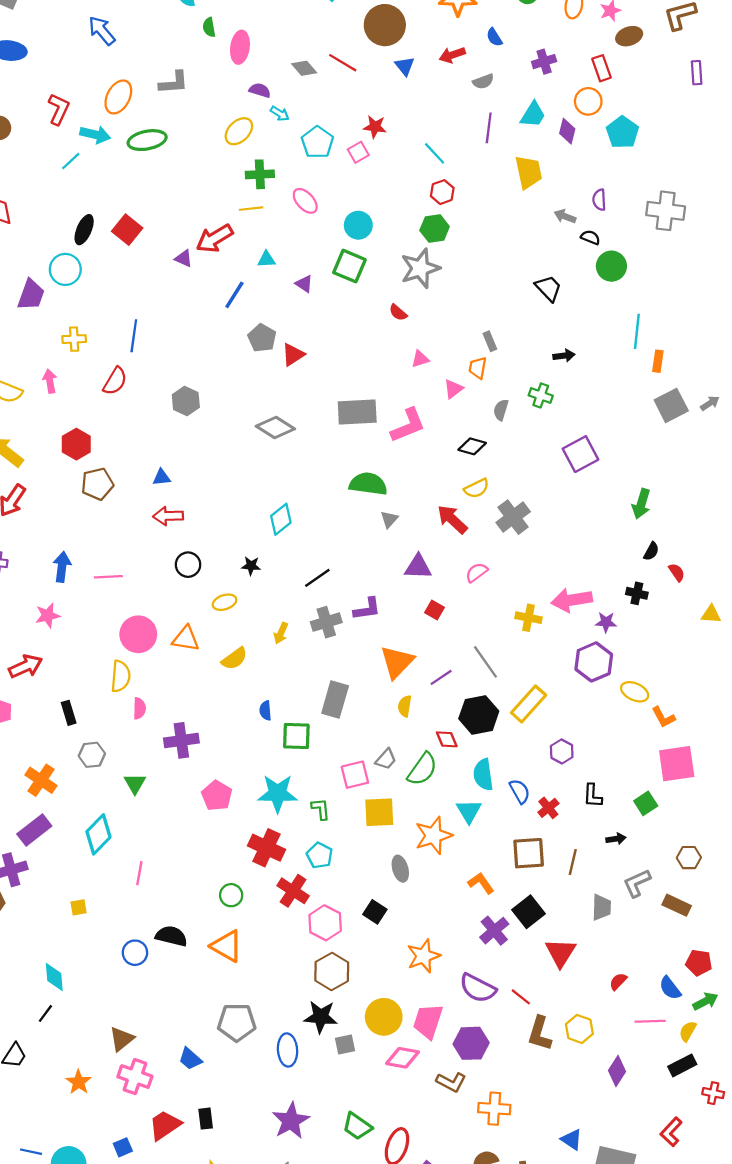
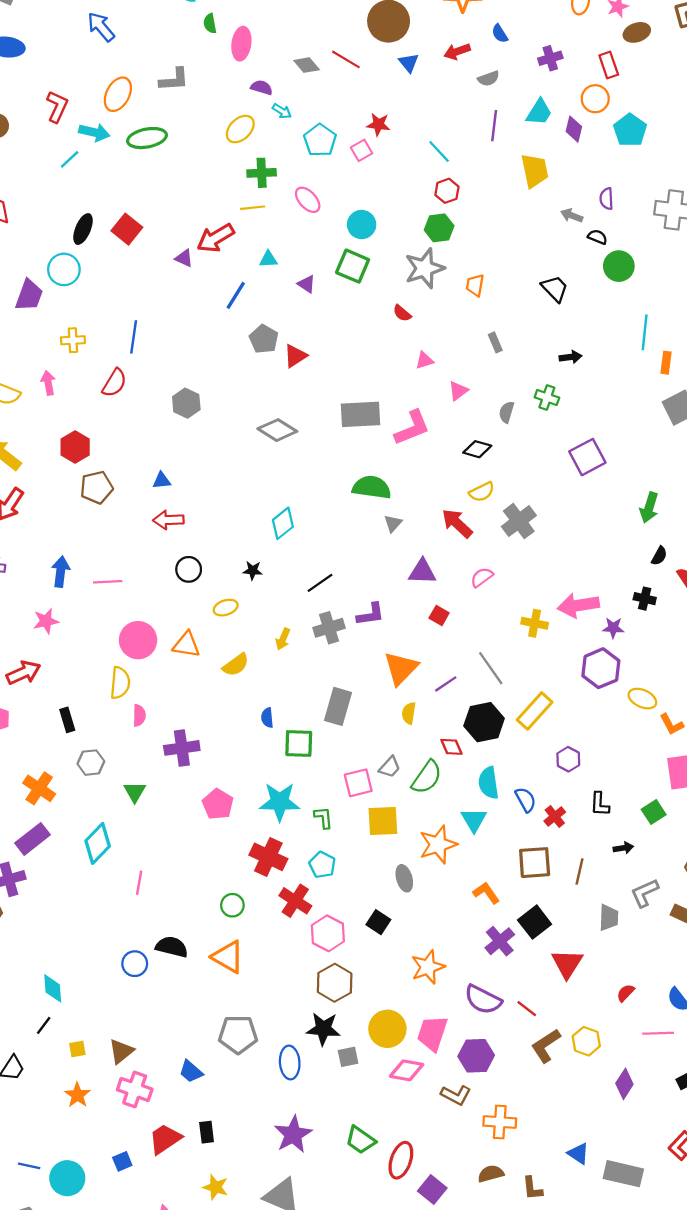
orange trapezoid: (478, 368) -> (475, 285), moved
yellow square: (79, 907) -> (77, 1049), moved
brown L-shape: (540, 1033) -> (546, 1046), turned 40

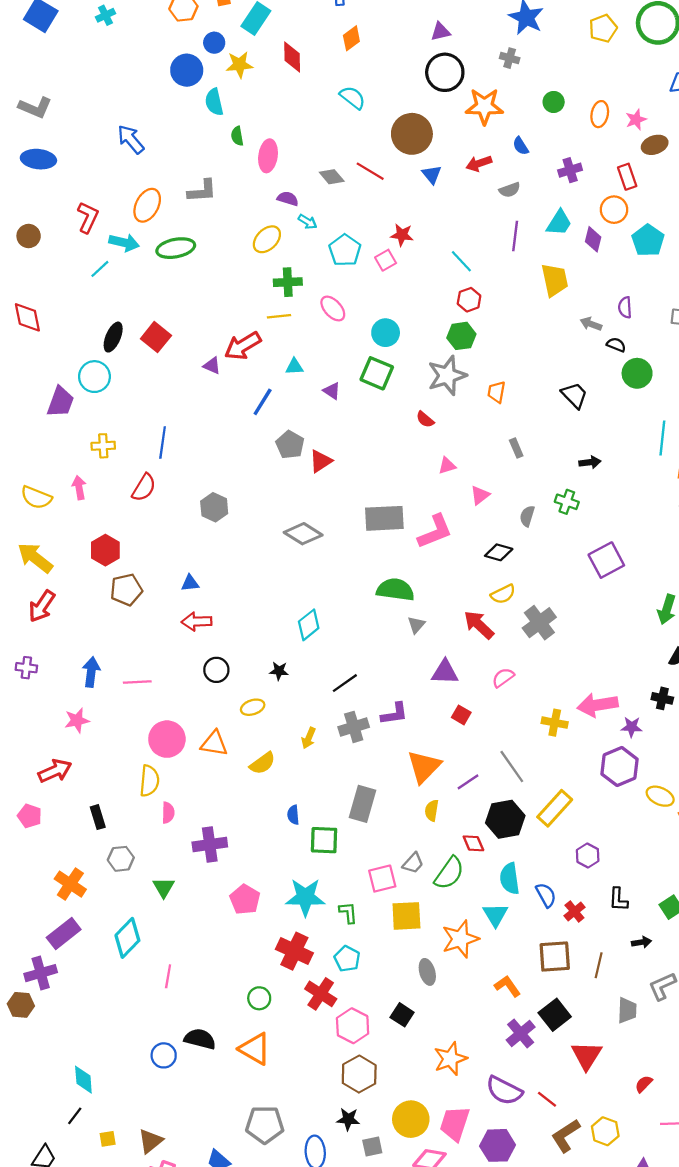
black star: (323, 1029) -> (348, 1119), size x0.7

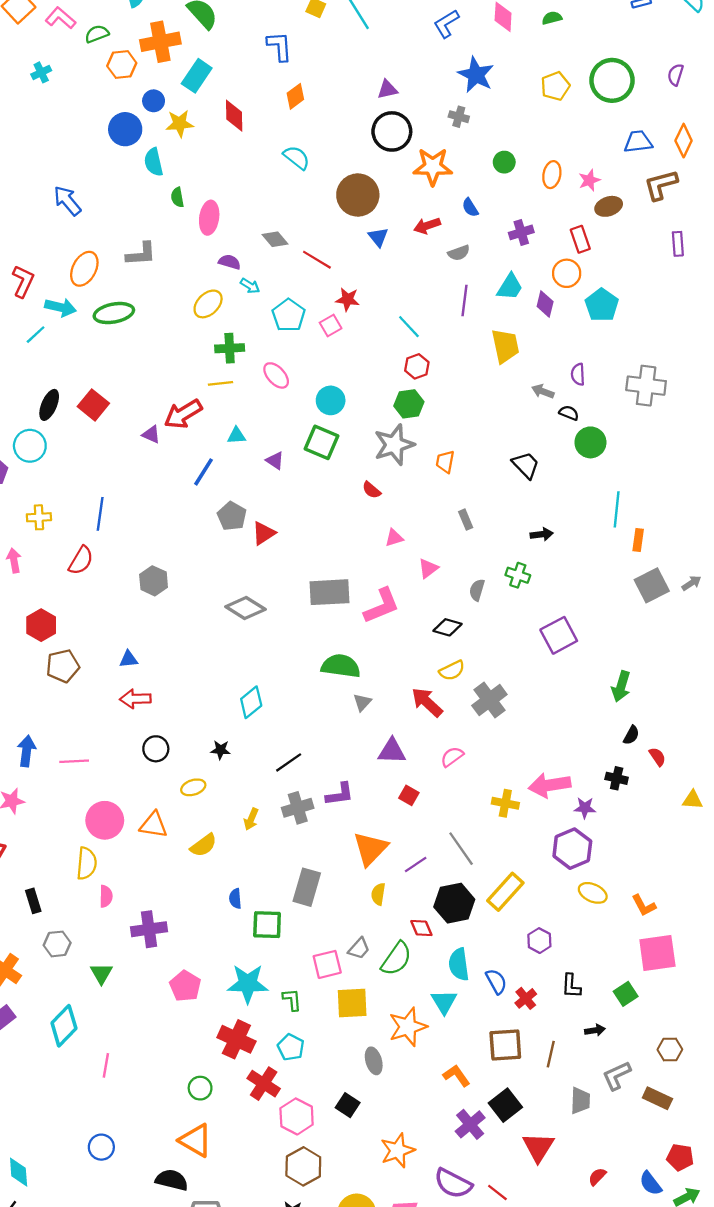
red line: (370, 171) -> (317, 260), moved
yellow ellipse: (660, 796) -> (593, 893), moved
black semicircle: (200, 1039) -> (172, 1180), moved

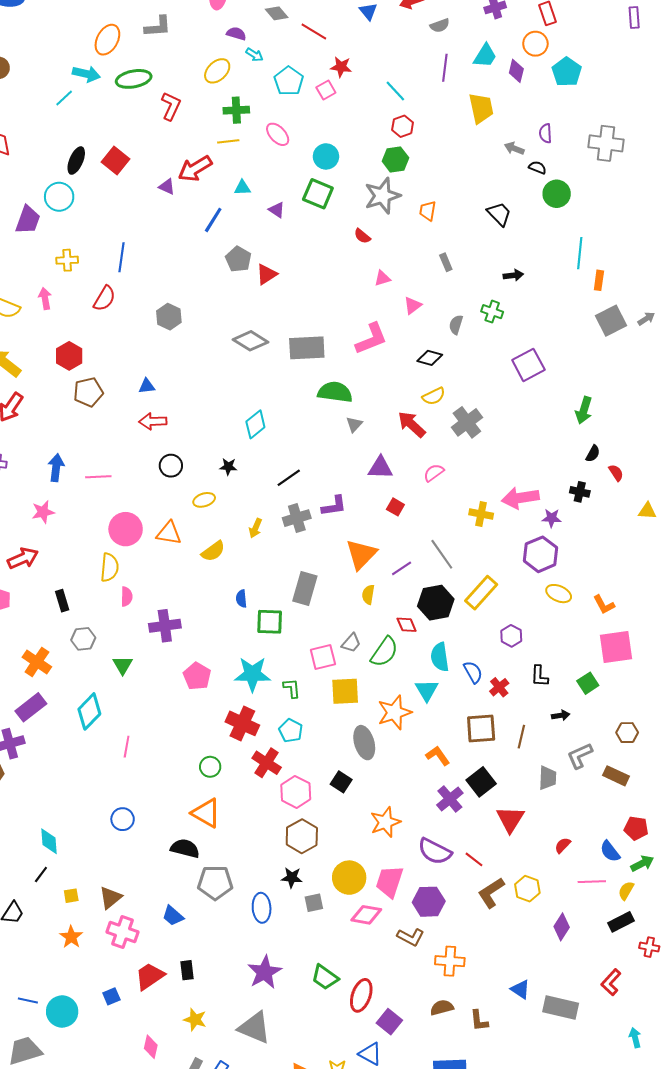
red L-shape: (23, 281) -> (171, 106), moved
gray rectangle: (329, 592) -> (307, 348), moved
gray ellipse: (374, 1061) -> (364, 743), size x1.4

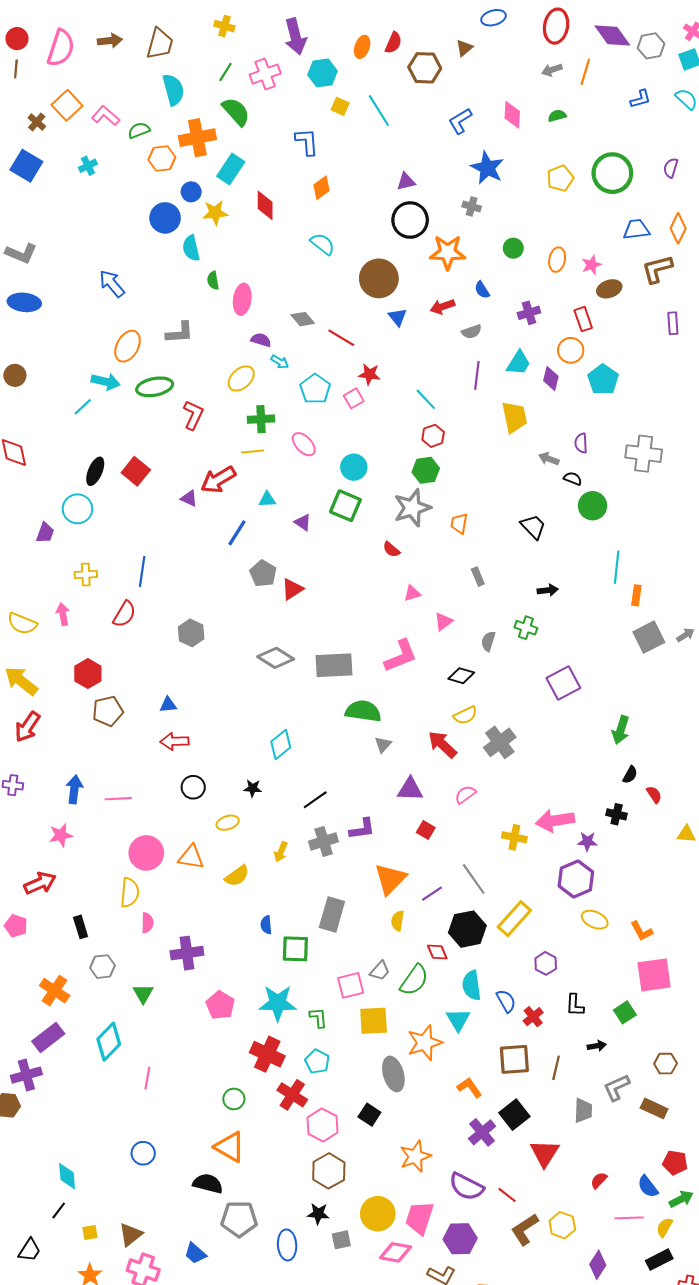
purple trapezoid: (28, 220) -> (45, 533), size x0.7

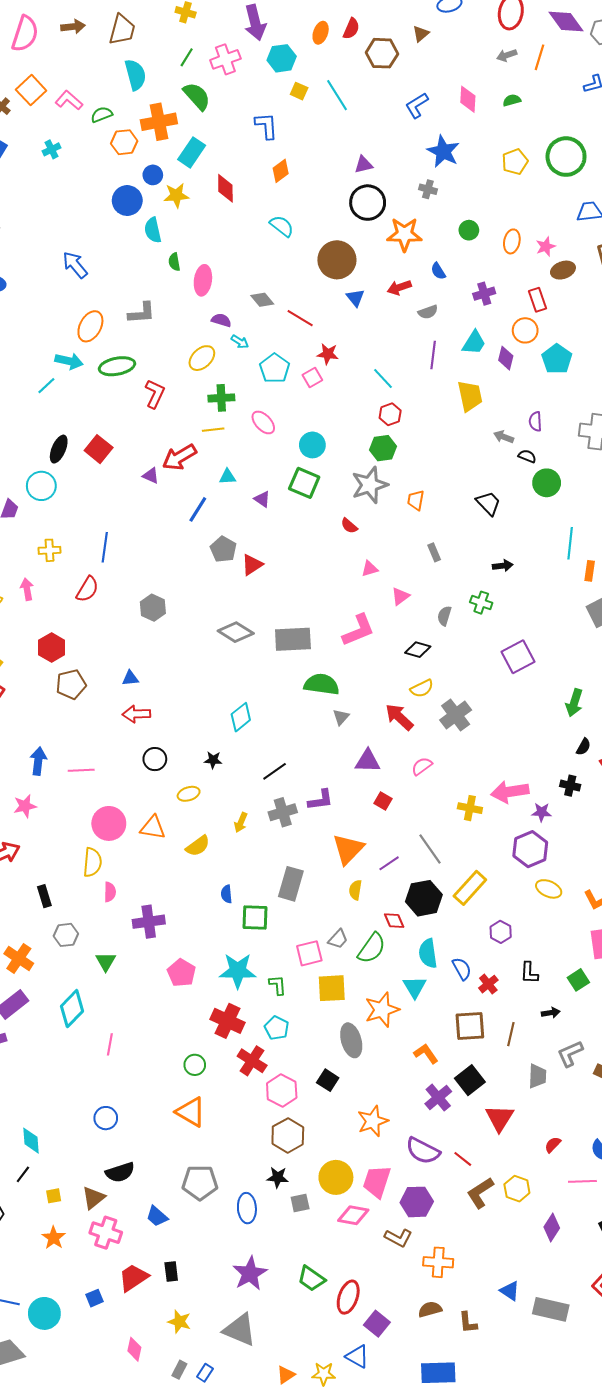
black semicircle: (208, 1183) -> (120, 1172), moved, turned 148

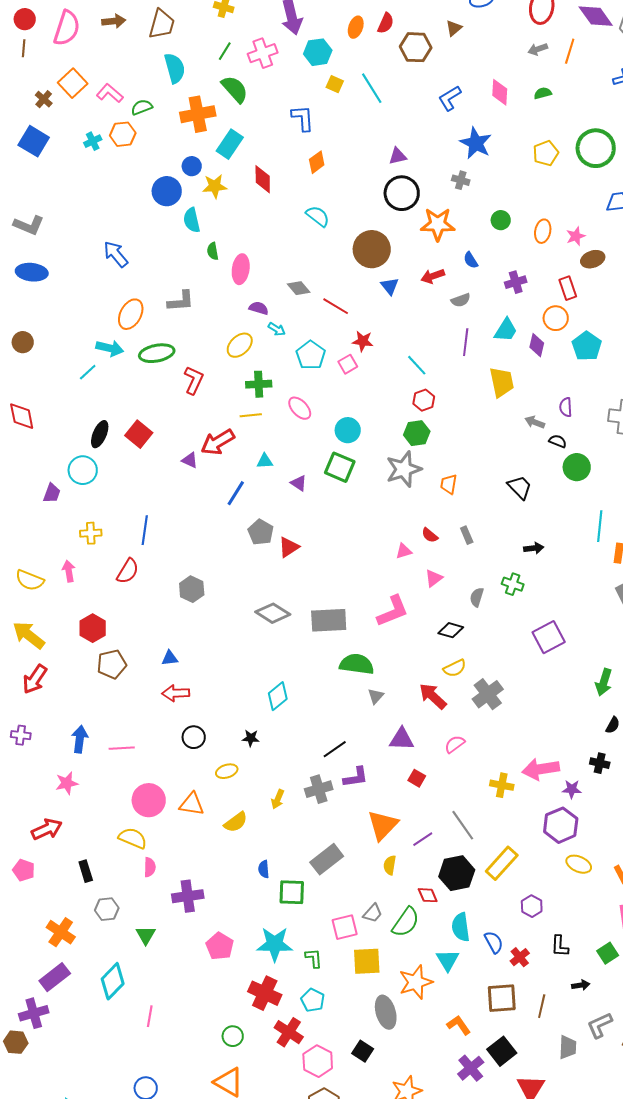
orange hexagon: (124, 142) -> (123, 134), moved
red semicircle: (349, 526) -> (430, 535), moved
black line: (275, 771) -> (335, 749), moved
yellow semicircle: (92, 862) -> (133, 838), turned -72
gray rectangle: (291, 884) -> (327, 859), turned 36

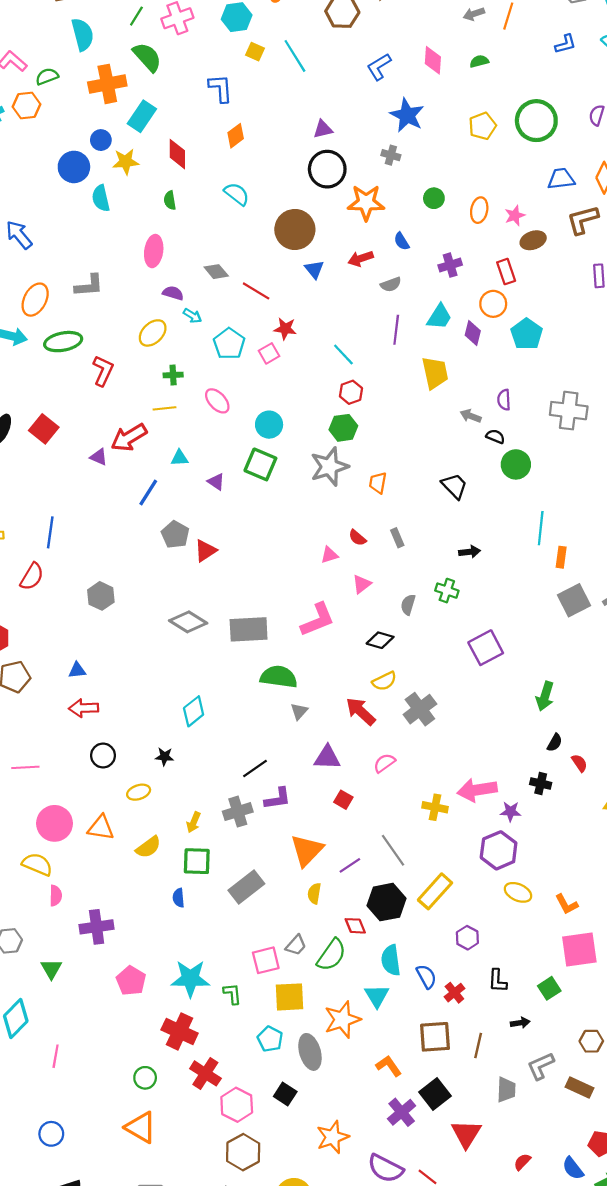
green semicircle: (213, 251) -> (170, 200), moved
green cross: (259, 384) -> (173, 375), size x0.7
green square: (292, 892) -> (197, 861), moved
cyan pentagon: (313, 1000) -> (270, 1039), moved

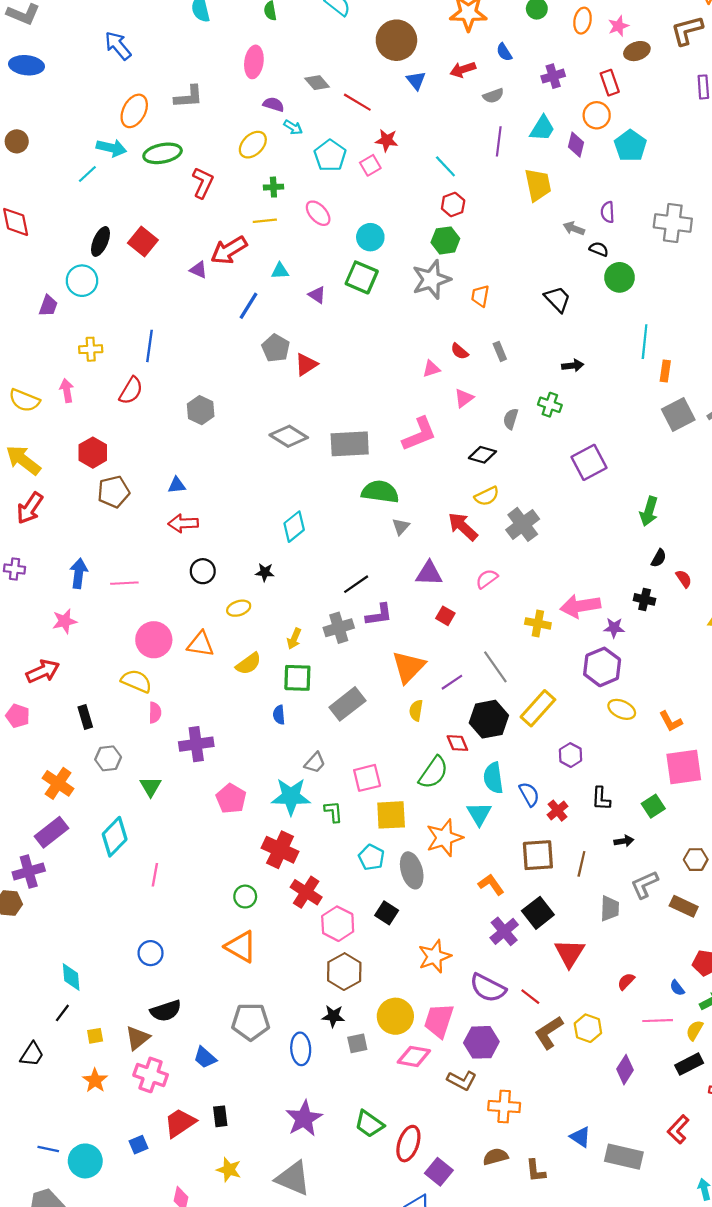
gray trapezoid: (296, 945) -> (315, 763), moved
blue semicircle: (573, 1168) -> (677, 988), size x0.7

